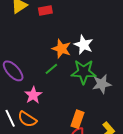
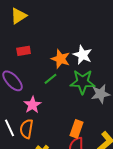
red rectangle: (45, 10) -> (24, 51), moved
orange semicircle: (27, 119) -> (27, 129), turned 66

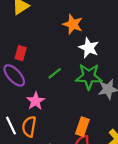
red rectangle: (24, 51) -> (21, 53), moved, turned -64
orange star: (61, 59) -> (73, 24), moved

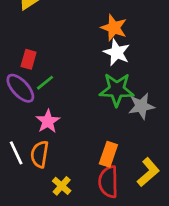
orange star: (73, 24) -> (114, 28), moved
green line: (55, 73) -> (45, 83), moved

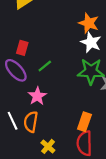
green line: (45, 83) -> (45, 66), moved

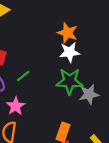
white star: (91, 42) -> (70, 52), turned -30

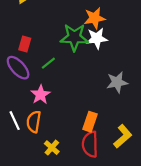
orange star: (67, 33) -> (95, 18), turned -30
green star: (70, 81) -> (74, 37), moved

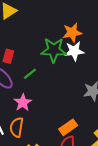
orange rectangle: (90, 122) -> (68, 127), turned 36

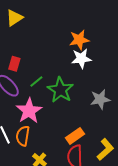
green star: (54, 50) -> (60, 90), moved, turned 30
pink star: (23, 103) -> (29, 111), size x1.4

